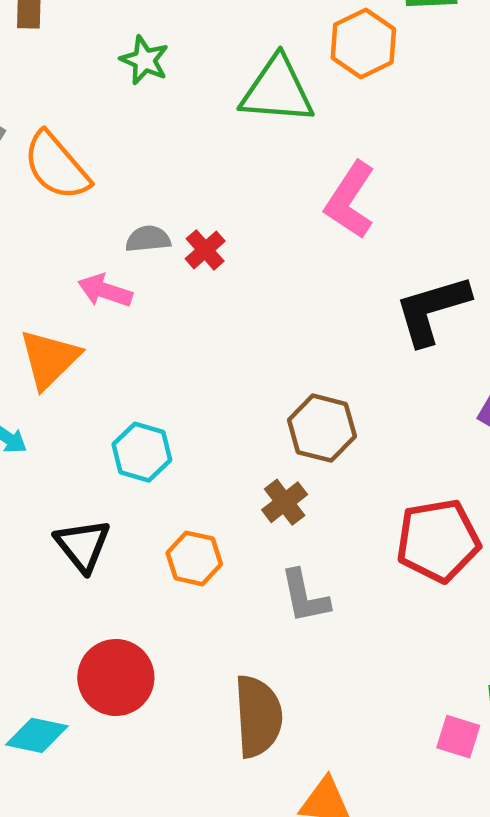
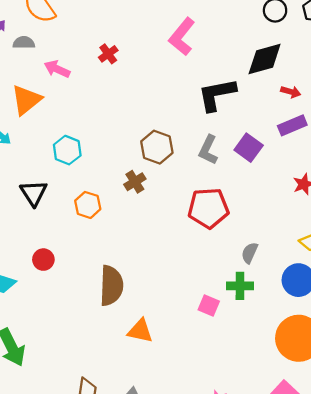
gray semicircle: (148, 239) -> (24, 43), moved
gray L-shape: (305, 596) -> (208, 150), moved, turned 32
red circle: (116, 677) -> (43, 260), size x0.6

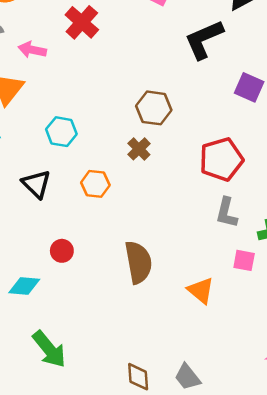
red cross: (108, 54) -> (82, 22), size x1.6
gray L-shape: (208, 150) -> (227, 213), moved
orange triangle: (140, 331) -> (201, 290), moved, turned 40

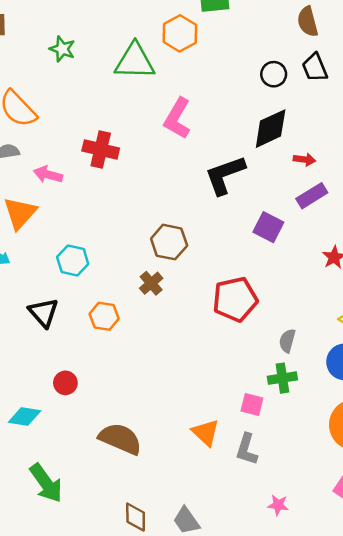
red cross: (82, 22) -> (101, 150), turned -32
gray L-shape: (227, 213) -> (247, 449), moved
brown semicircle: (138, 262) -> (120, 439), moved, turned -60

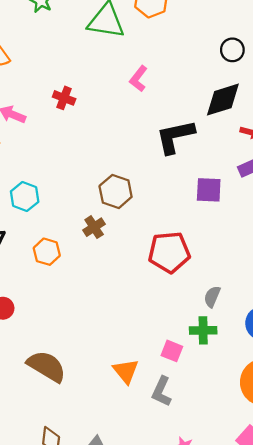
pink L-shape: (177, 118) -> (138, 79), size x0.7
red cross: (101, 150) -> (64, 98), size x0.7
purple square: (268, 227) -> (209, 190), turned -32

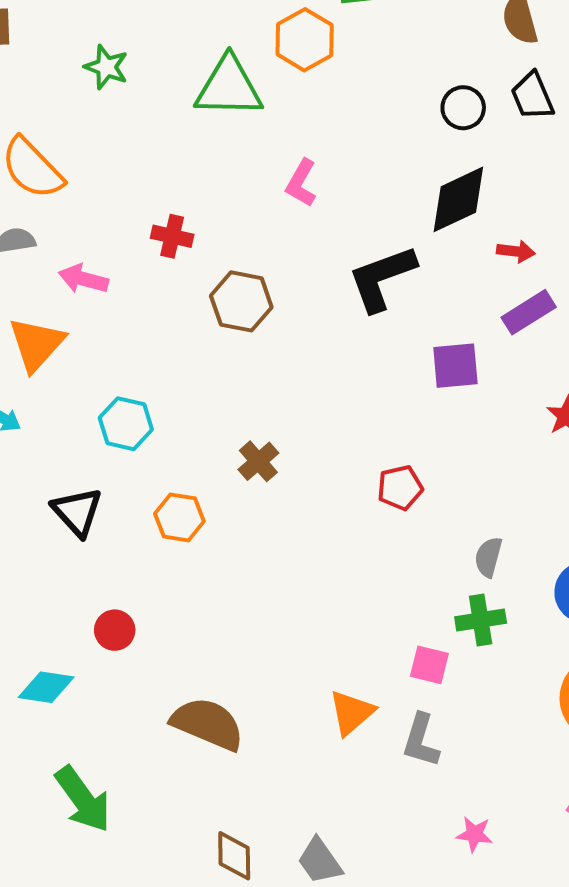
brown hexagon: (116, 191) -> (241, 301), moved
red pentagon: (169, 252) -> (400, 488), size x0.6
orange triangle: (126, 371) -> (352, 713), turned 36

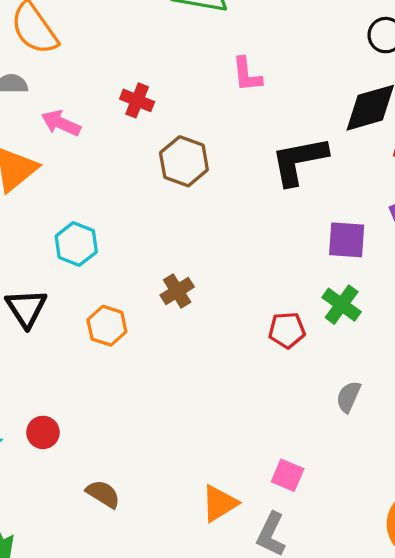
pink L-shape: (301, 183) -> (247, 75), turned -45
green cross: (481, 620) -> (342, 305), moved, turned 36
red circle: (115, 630) -> (43, 432), moved
brown semicircle: (208, 724) -> (103, 494), size x0.6

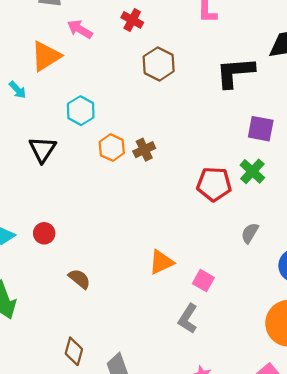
orange hexagon: (107, 326) -> (112, 148), moved
red pentagon: (287, 330) -> (214, 184), size x1.4
orange triangle: (219, 503) -> (161, 262), moved

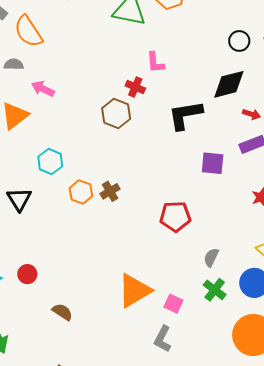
red cross: (132, 20) -> (135, 87), moved
green cross: (252, 171) -> (215, 290), moved
orange triangle: (161, 262) -> (134, 291), size x1.5

